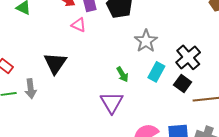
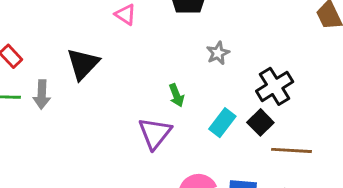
gray star: (146, 41) -> (218, 53), size x0.7
cyan rectangle: (156, 72) -> (222, 123), moved

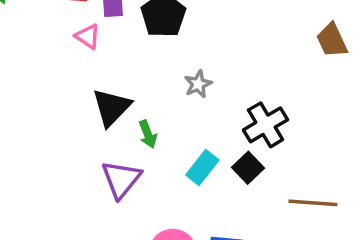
black triangle: (83, 64) -> (112, 107), moved
brown line: (292, 150) -> (313, 203), moved

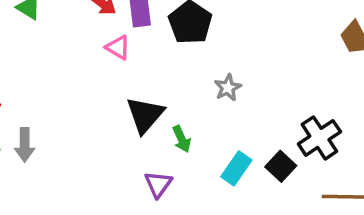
black cross: (266, 125) -> (319, 138), moved
purple triangle: (121, 179) -> (158, 184), size x0.7

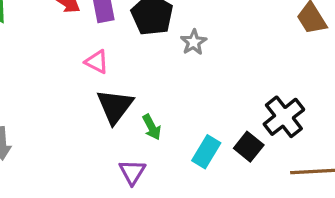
pink triangle: (118, 47) -> (97, 62), moved
gray star: (228, 88) -> (194, 42), moved

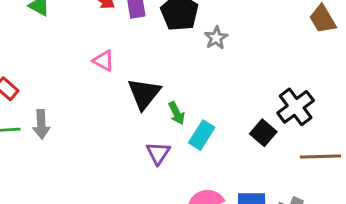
pink triangle: (97, 62) -> (103, 61), moved
cyan rectangle: (206, 152) -> (202, 135), moved

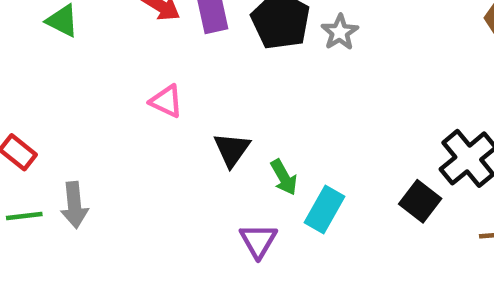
gray star: (216, 38) -> (340, 32), moved
black triangle: (144, 94) -> (232, 150), size x0.7

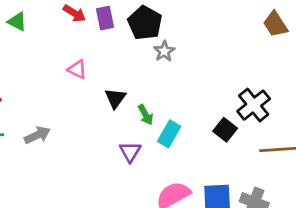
gray star: (340, 32) -> (164, 51), moved
gray arrow: (74, 205) -> (37, 135), moved, turned -110

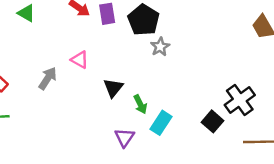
gray arrow: (37, 135) -> (48, 78), moved, turned -35

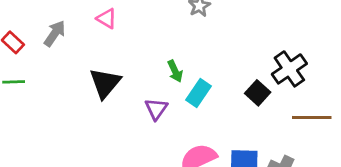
gray arrow: (48, 78) -> (55, 33), moved
black triangle: (113, 88) -> (105, 83), moved, size x1.4

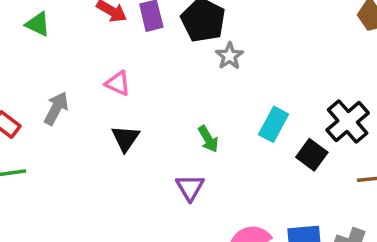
black triangle: (105, 83) -> (125, 138), moved, size x0.7
cyan rectangle: (198, 93) -> (274, 124), moved

